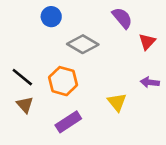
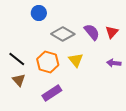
purple semicircle: (122, 18) -> (92, 32), moved
yellow triangle: (117, 102) -> (76, 60), moved

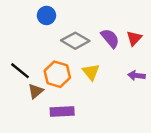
brown triangle: (19, 80) -> (36, 91), moved, turned 32
purple rectangle: (52, 93) -> (62, 112), turned 30

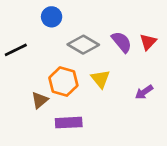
black line: (20, 71) -> (16, 50), moved, turned -65
purple arrow: (137, 76) -> (144, 92), moved, turned -42

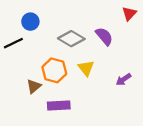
blue circle: (52, 17) -> (30, 22), moved
red triangle: (148, 42) -> (129, 14), moved

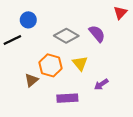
purple arrow: (124, 79) -> (101, 84), moved
purple rectangle: (59, 106) -> (67, 98), moved

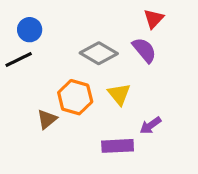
red triangle: (120, 13) -> (154, 19), moved
blue circle: (28, 20) -> (30, 30), moved
purple rectangle: (67, 98) -> (118, 146), moved

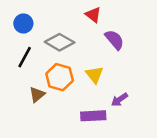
red triangle: (154, 19) -> (93, 15), moved, turned -35
gray diamond: (99, 53) -> (60, 42), moved
black line: (19, 60) -> (25, 57), moved, turned -35

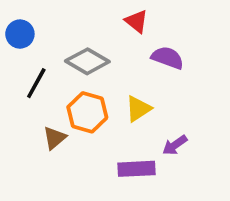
blue circle: (23, 23) -> (20, 34), moved
purple semicircle: (114, 40) -> (167, 58), turned -30
yellow triangle: (94, 75) -> (138, 109), turned 36

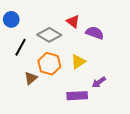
red triangle: (137, 21) -> (73, 21), moved

